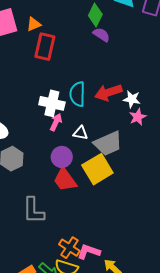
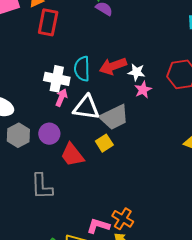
white triangle: (80, 133) -> (86, 107), size x1.8
purple circle: (62, 157) -> (49, 134), moved
yellow square: (97, 169) -> (104, 143), size x0.6
orange cross: (69, 248) -> (123, 219), moved

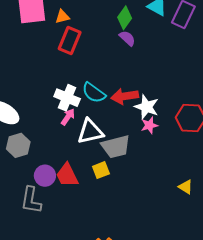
cyan semicircle: (82, 69) -> (94, 93), turned -65
white star: (137, 72) -> (147, 107), size x1.4
white triangle: (86, 107) -> (90, 132), turned -32
purple circle: (49, 134) -> (45, 176), moved

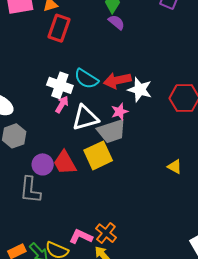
pink star: (149, 125) -> (120, 112), moved
yellow square: (101, 170) -> (98, 155), size x1.6
yellow triangle: (186, 187) -> (175, 167), moved

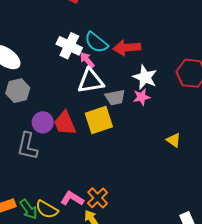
white star: (140, 90) -> (145, 77), moved
pink arrow: (62, 104) -> (87, 60), moved, turned -78
pink star: (120, 112) -> (142, 97), moved
gray trapezoid: (112, 131) -> (115, 97), size x0.7

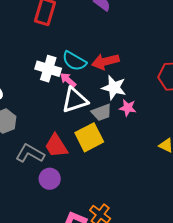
white star: (145, 77) -> (114, 88), moved
pink star: (142, 97) -> (128, 108), turned 30
purple circle: (43, 122) -> (50, 179), moved
gray L-shape: (27, 146) -> (30, 153), moved, turned 116

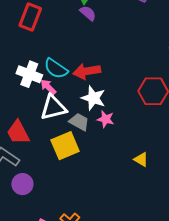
gray trapezoid: (102, 112) -> (79, 122), turned -135
red trapezoid: (56, 146) -> (18, 132), moved

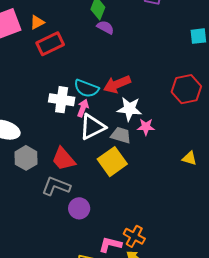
red rectangle: (30, 17) -> (50, 44), turned 56
pink arrow: (48, 87) -> (83, 108), turned 78

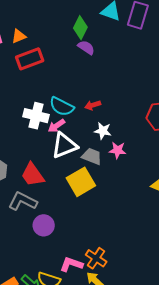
red arrow: (117, 84) -> (93, 105), size x0.6
pink arrow: (83, 108) -> (56, 126), turned -150
white star: (129, 109) -> (103, 131), size x0.7

